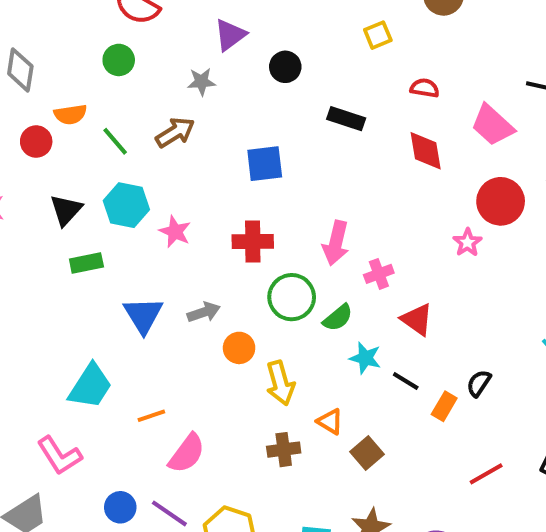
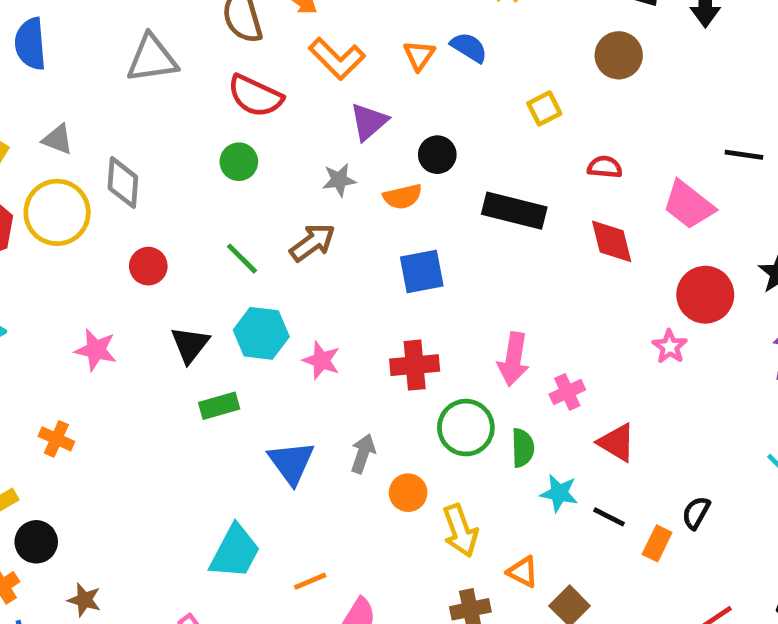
orange semicircle: (70, 114) -> (403, 197), moved
black rectangle: (346, 119) -> (514, 211), size x1.4
gray arrow: (204, 312) -> (363, 454), turned -48
green semicircle: (338, 318) -> (523, 448), turned -48

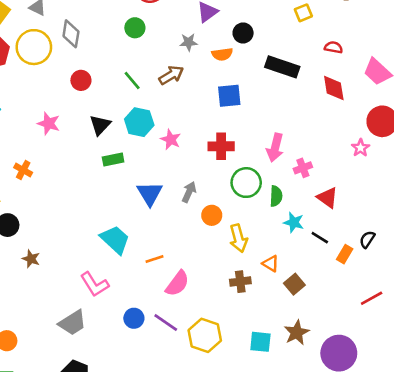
cyan trapezoid: (235, 552) -> (115, 239), turned -80

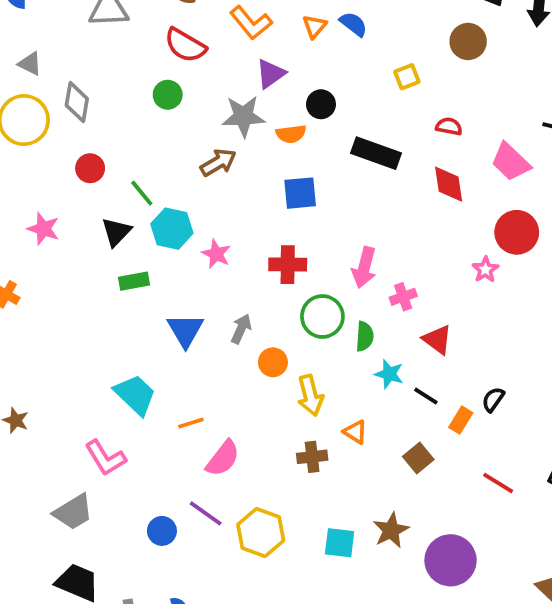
gray star: (189, 42) -> (243, 116), size x1.6
green line: (132, 81) -> (142, 193), moved
brown square: (294, 284) -> (418, 458), moved
red line: (372, 298) -> (498, 483), turned 60
blue circle: (134, 318) -> (162, 531), moved

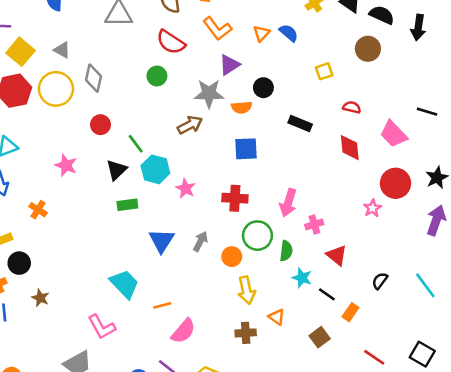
black rectangle: (376, 153) -> (300, 124), size x0.7
orange circle: (273, 362) -> (232, 257), moved
black semicircle: (493, 399) -> (380, 281), moved

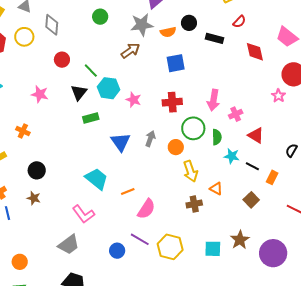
black circle: (263, 88) -> (189, 23), moved
yellow circle: (56, 89) -> (24, 37), size x0.7
red semicircle: (352, 107) -> (239, 22), moved, turned 128
black circle: (19, 263) -> (37, 170), moved

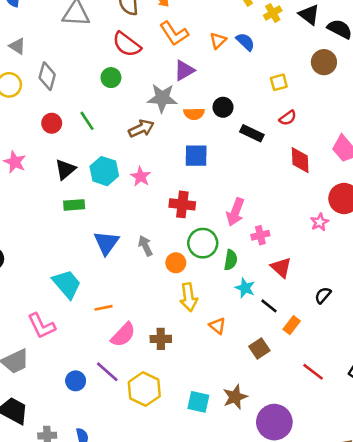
green line: (91, 71) -> (87, 121), moved
pink star: (133, 100) -> (141, 177), moved
gray arrow: (150, 139) -> (145, 246), turned -56
brown cross: (194, 204) -> (161, 339), moved

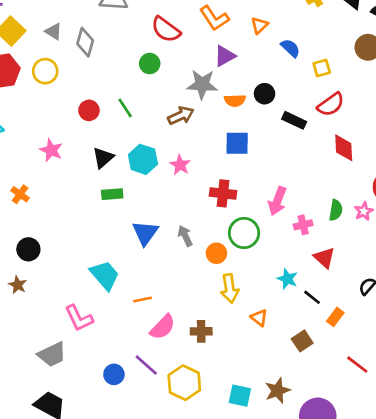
blue semicircle: (245, 42) -> (290, 48), moved
gray diamond: (47, 76) -> (85, 42), moved
red semicircle: (288, 118) -> (331, 104), size x1.5
green semicircle: (231, 260) -> (336, 210), moved

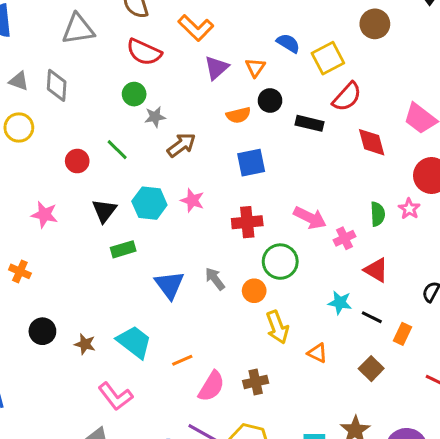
orange triangle: (259, 25) -> (255, 67), moved
yellow square: (322, 68) -> (328, 58), size x1.5
gray star: (202, 84) -> (155, 117), moved, size x0.6
pink arrow: (277, 201) -> (310, 218), turned -72
brown star: (18, 285) -> (85, 344), moved

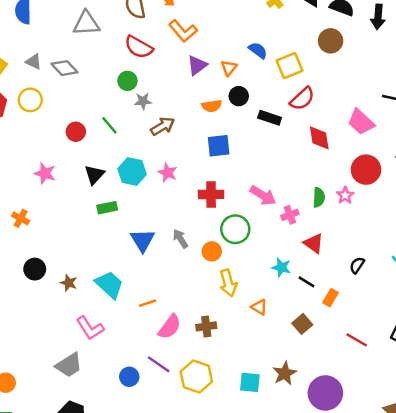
gray diamond: (57, 85) -> (64, 68), turned -52

